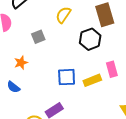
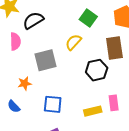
gray square: (38, 37) -> (45, 60), size x1.6
blue square: (67, 77) -> (53, 104), moved

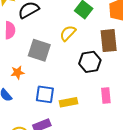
gray square: (45, 60) -> (39, 50), turned 30
yellow rectangle: (93, 111) -> (69, 102), moved

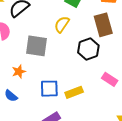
pink rectangle: (106, 95) -> (110, 79), turned -42

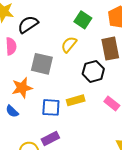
orange star: (19, 72) -> (22, 88), size x1.5
yellow rectangle: (74, 92) -> (76, 100), moved

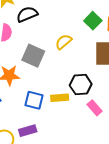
green square: (83, 20) -> (93, 21), moved
black hexagon: (93, 71) -> (81, 85), moved

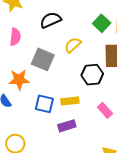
black semicircle: (27, 14) -> (51, 20), moved
black hexagon: (81, 85) -> (92, 75), moved
purple rectangle: (28, 131) -> (67, 126), moved

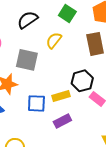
green square: (102, 23) -> (67, 14), moved
black hexagon: (92, 75) -> (82, 81), moved

